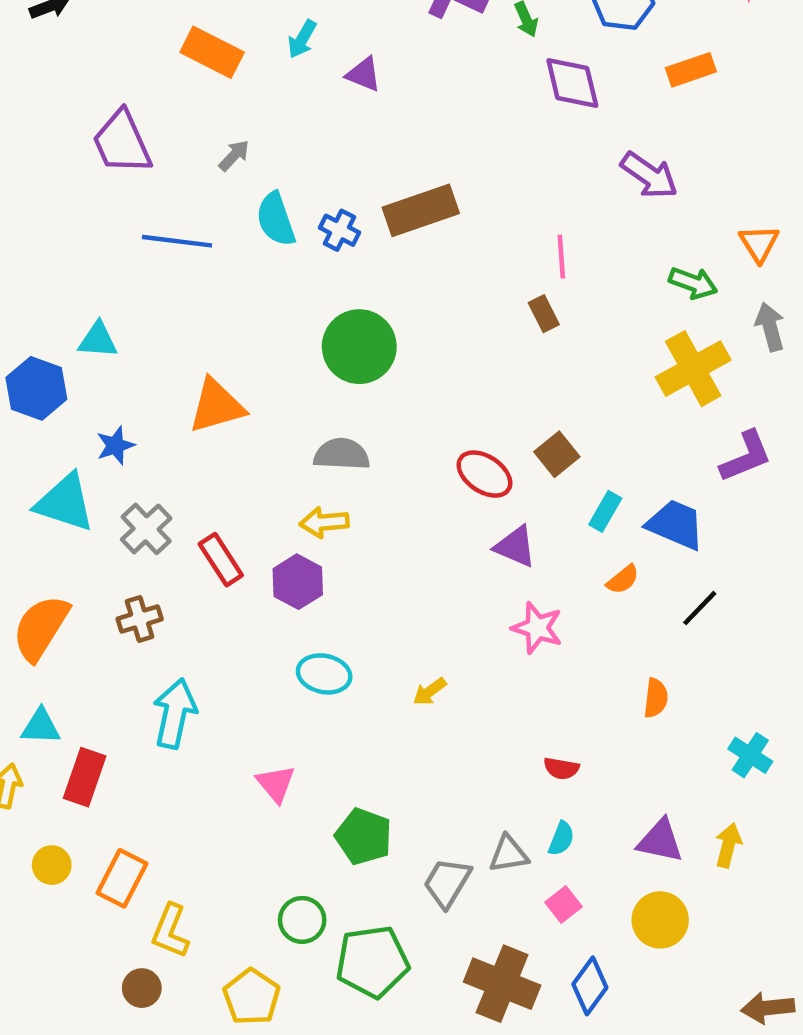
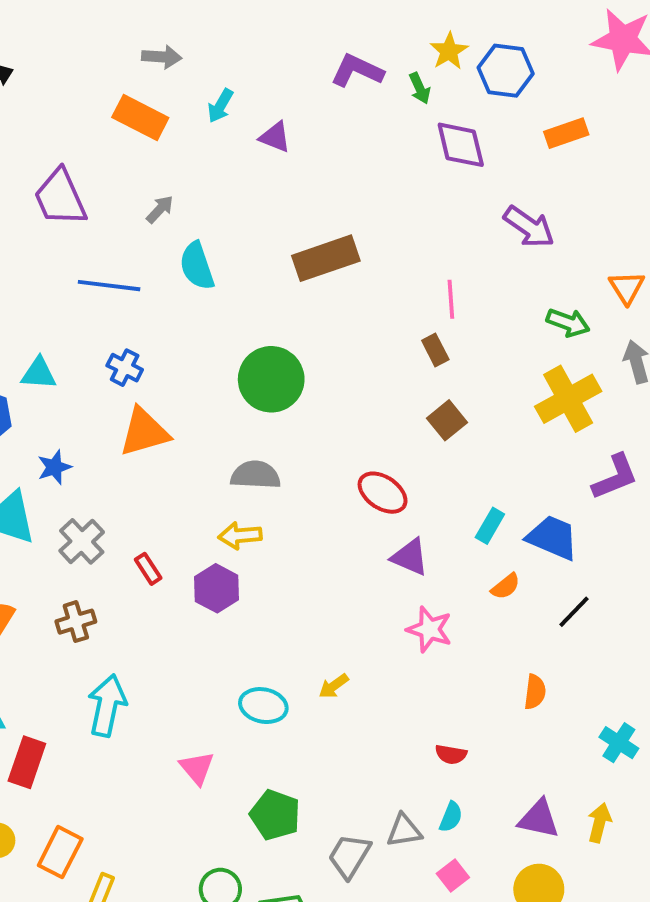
blue cross: (339, 230) -> (125, 368), moved
brown square: (557, 454) -> (447, 420), moved
red rectangle: (221, 560) -> (148, 569), size x0.7
cyan ellipse: (324, 674) -> (263, 706), moved

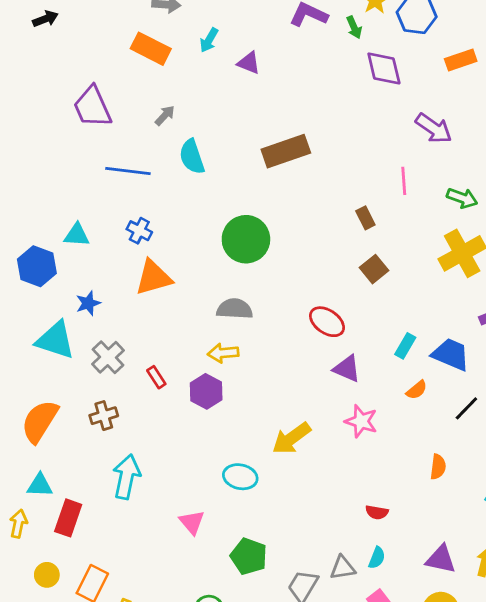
pink line: (451, 299) -> (404, 181), moved
yellow arrow: (334, 686) -> (291, 438), moved, size x1.8

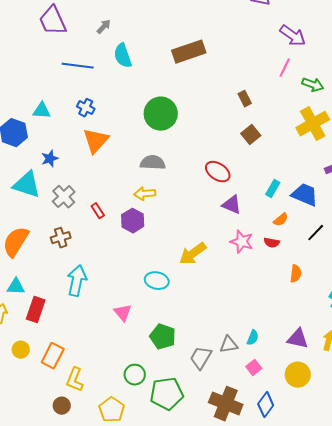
pink line: (404, 181) -> (285, 68), moved, turned 30
orange triangle: (154, 278) -> (96, 141), turned -32
red semicircle: (377, 512) -> (272, 243), moved

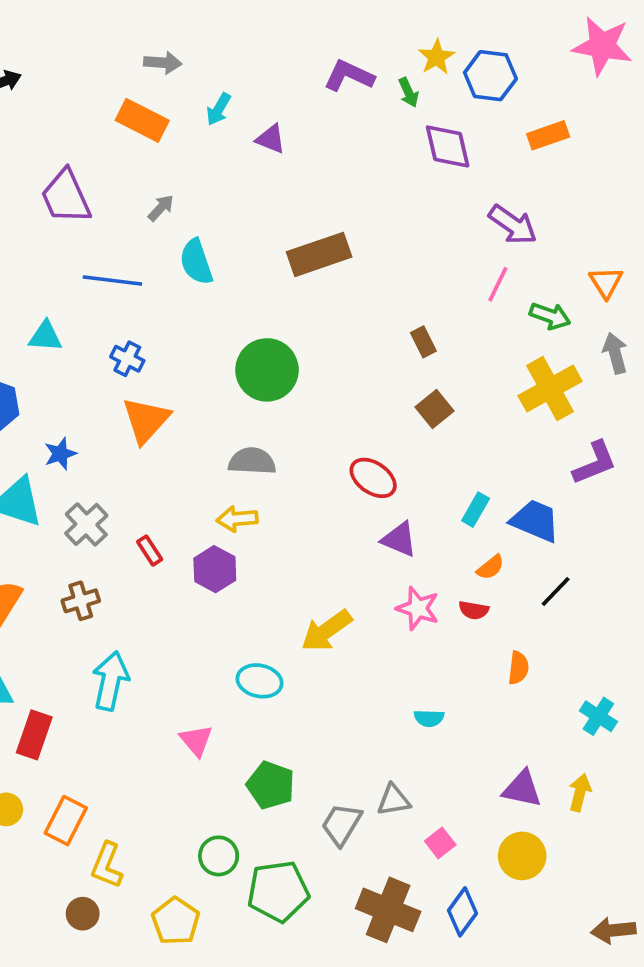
cyan triangle: (42, 111) -> (45, 336), moved
cyan semicircle: (253, 338) -> (429, 718), moved, turned 70

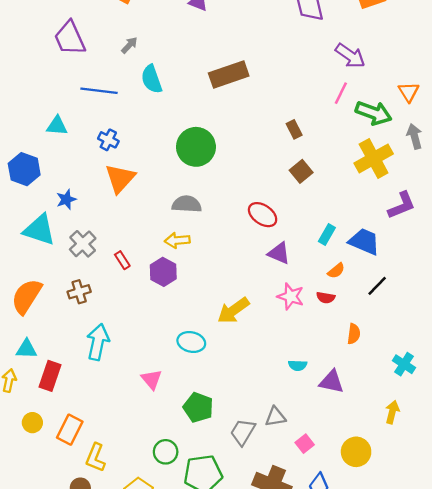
green arrow: (550, 316) -> (374, 113), size x1.4
purple triangle: (522, 789) -> (332, 382), moved

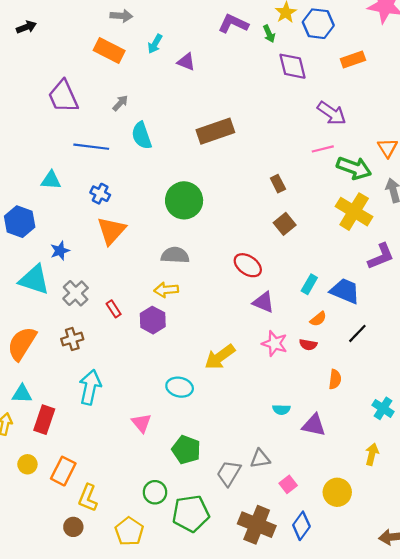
pink line: (341, 93) -> (323, 149), turned 50
yellow cross: (374, 159) -> (354, 212), turned -30

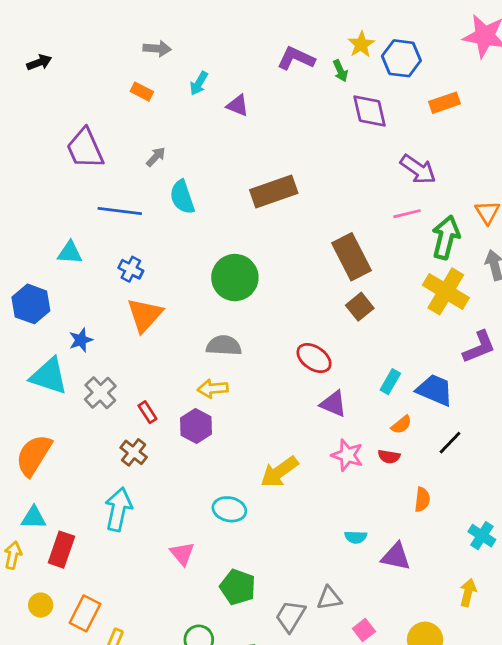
orange rectangle: (109, 51) -> (142, 92), size x0.6
green arrow: (354, 168) -> (446, 237), turned -96
brown rectangle: (278, 184) -> (351, 257), size x2.0
brown cross: (72, 339) -> (134, 452), moved, turned -35

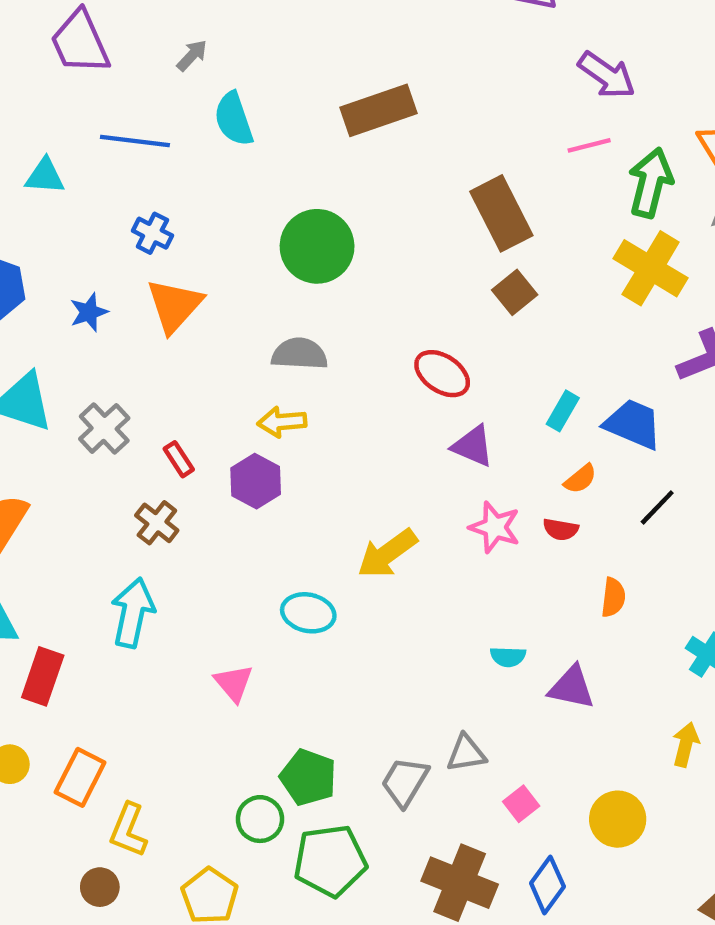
cyan triangle: (70, 253) -> (45, 176), moved
blue star: (81, 340) -> (89, 312), moved
green pentagon: (238, 587) -> (308, 777), moved

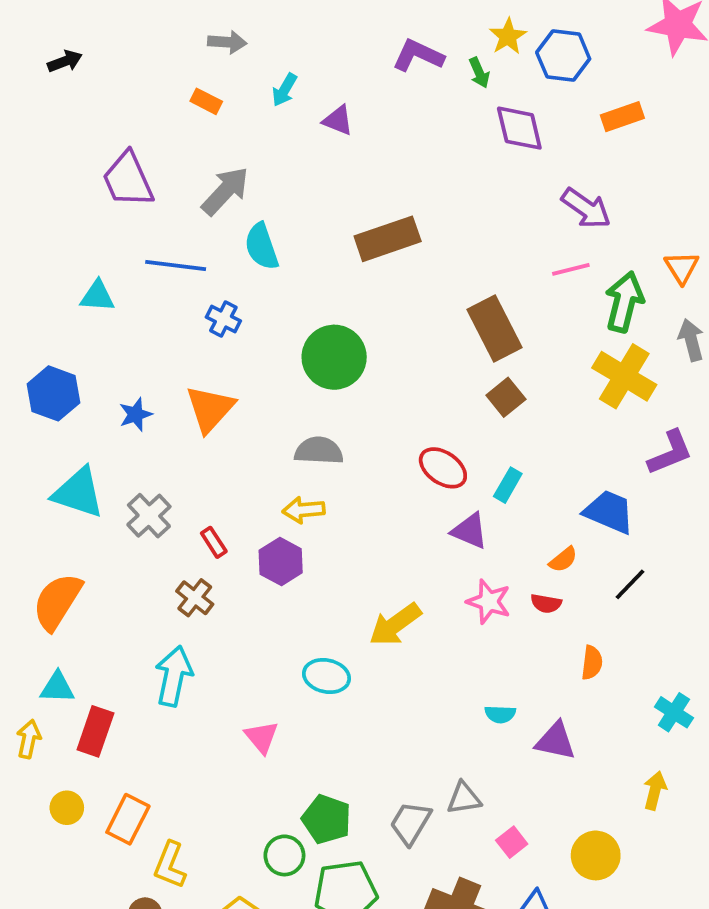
gray arrow: (192, 55) -> (225, 191), size x1.8
blue cross: (152, 233) -> (223, 319), moved
cyan rectangle: (563, 411) -> (508, 485), moved

